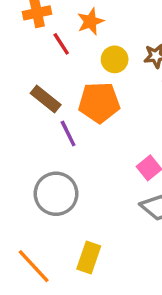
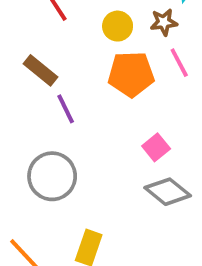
orange pentagon: (99, 102) -> (131, 74), moved

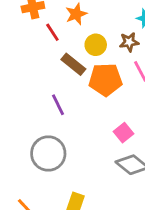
brown rectangle: (41, 70) -> (73, 64), moved

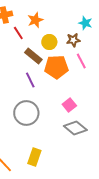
purple line: (58, 105) -> (30, 80), moved
gray circle: (48, 154) -> (26, 113), moved

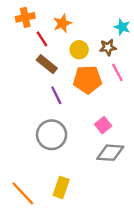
brown rectangle: (33, 56) -> (47, 64), moved
gray diamond: (75, 128) -> (110, 153), turned -35

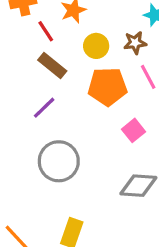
purple line: (56, 95) -> (44, 108), moved, turned 72
pink square: (103, 125) -> (133, 130), moved

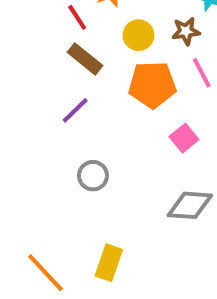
gray circle: (59, 161) -> (93, 176), size x0.6

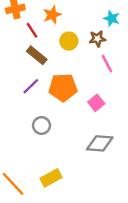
orange pentagon: (152, 85) -> (63, 87), moved
yellow rectangle: (109, 263) -> (51, 178), turned 42

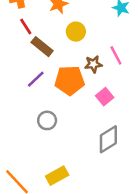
red line: (32, 30) -> (26, 27), moved
brown star: (97, 39) -> (93, 64), moved
gray diamond: (100, 143) -> (108, 139), turned -36

